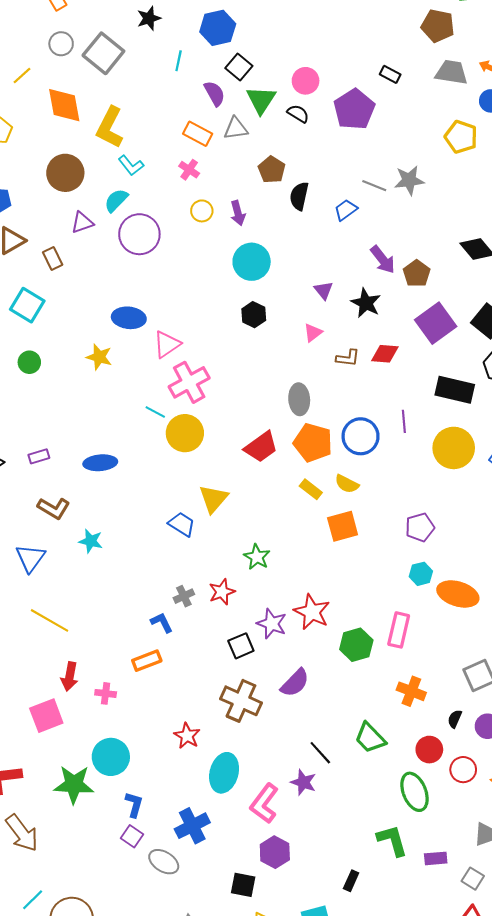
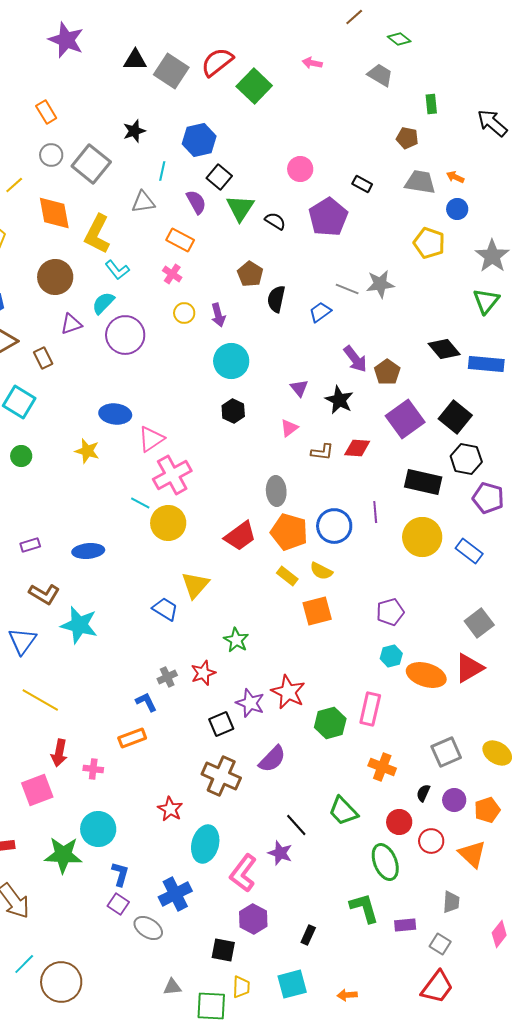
brown pentagon: (438, 26) -> (407, 138), size x0.7
pink circle: (306, 81) -> (300, 169), moved
gray triangle: (236, 128) -> (143, 202), moved
cyan star: (91, 541) -> (79, 625), size x1.6
black rectangle: (351, 881) -> (308, 935), moved

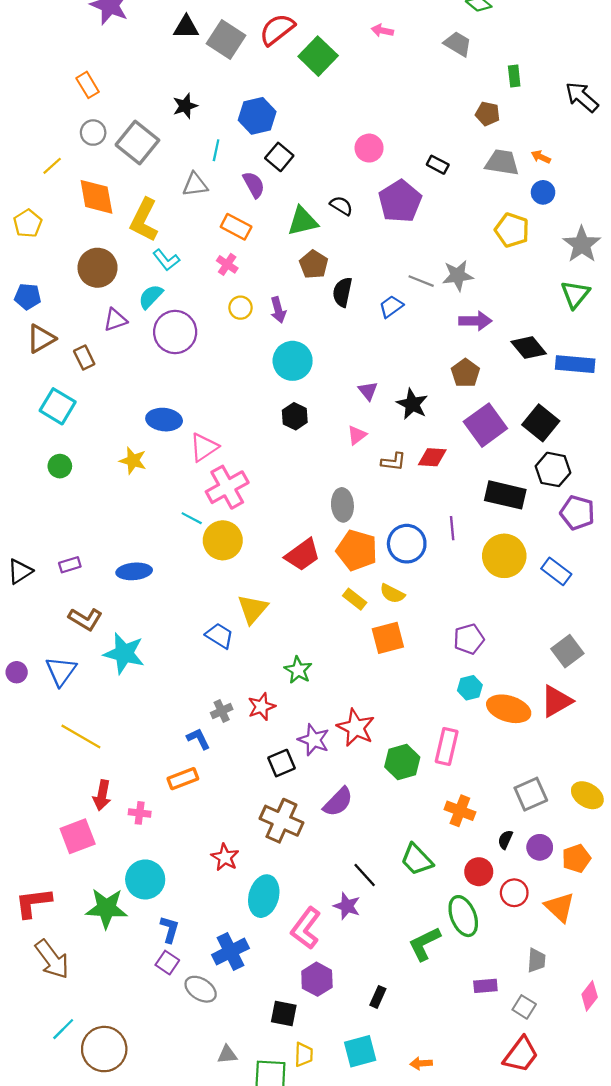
green triangle: (240, 208) -> (303, 221), moved, turned 44
purple arrow: (355, 359) -> (475, 321), moved, turned -52
green L-shape: (364, 908) -> (424, 944), moved, turned -100

